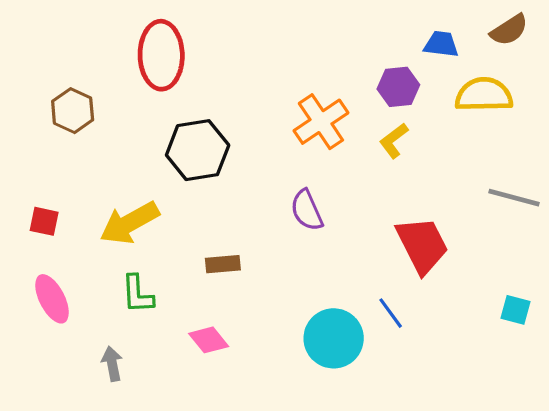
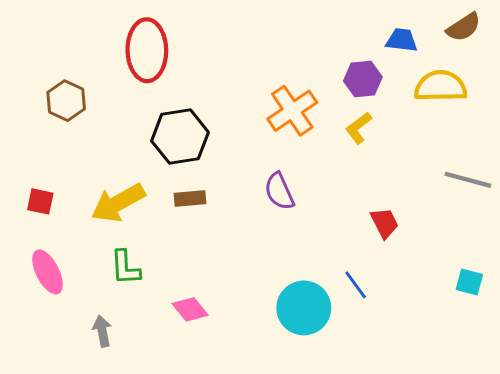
red trapezoid: (422, 245) -> (384, 223), size x0.6
brown rectangle: (223, 264) -> (190, 199), moved

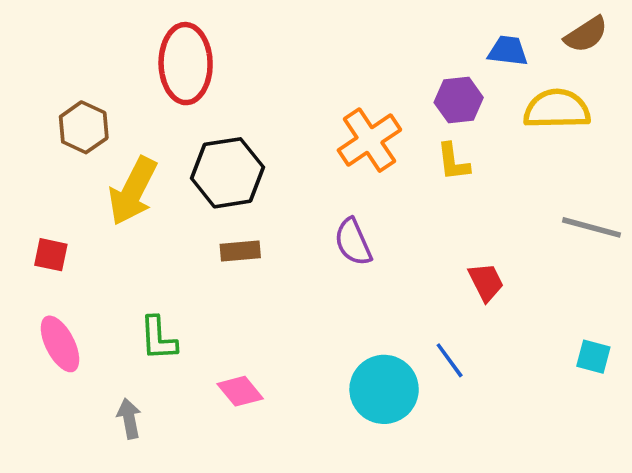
yellow L-shape: (359, 128) -> (453, 162), turned -60
yellow arrow: (118, 203) -> (133, 191), moved, turned -34

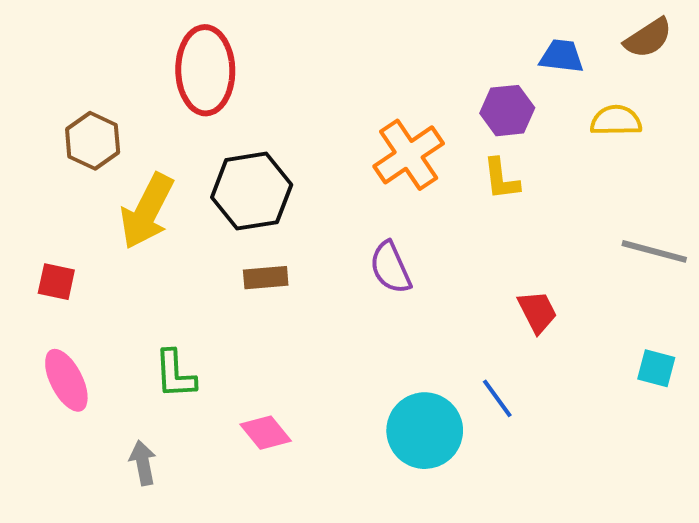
yellow semicircle: (557, 109) -> (616, 121), size x0.7
cyan square: (593, 357) -> (656, 368), moved

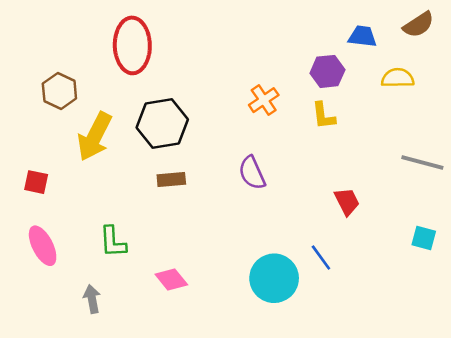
orange cross: (409, 155) -> (264, 100), size x0.7

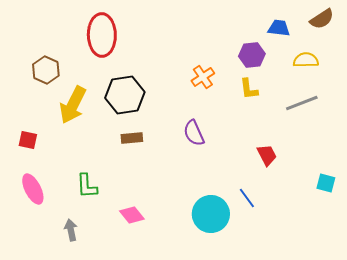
gray line: (422, 162) -> (302, 103), moved, turned -36

